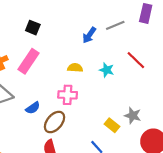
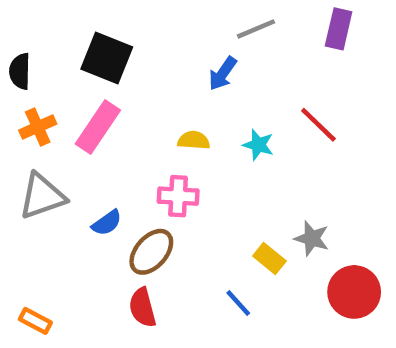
gray line: (115, 25) -> (256, 29), moved
black square: (33, 28) -> (107, 58), size x1.6

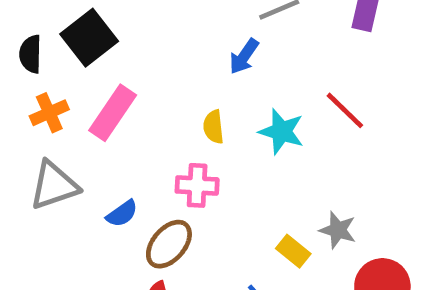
black square: (107, 58) -> (89, 38), moved, turned 30
yellow semicircle: (194, 140) -> (214, 127), turned -100
cyan star: (258, 145) -> (282, 132), size x1.4

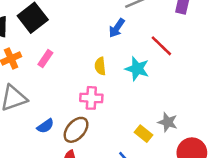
red line: (345, 110) -> (161, 46), moved
pink rectangle: (113, 113) -> (45, 59), size x0.6
blue semicircle: (122, 214) -> (45, 126), moved

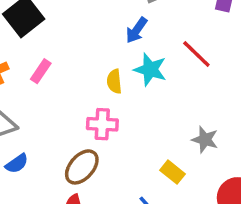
cyan star: (137, 69) -> (150, 69), moved
gray star: (168, 122) -> (205, 140), moved
blue semicircle: (45, 126) -> (17, 164), moved

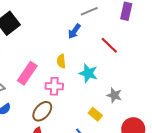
cyan star: (150, 69) -> (88, 73), moved
pink rectangle: (41, 71) -> (27, 73), moved, size x1.6

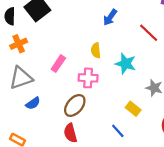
pink rectangle: (27, 73) -> (58, 64), size x0.7

